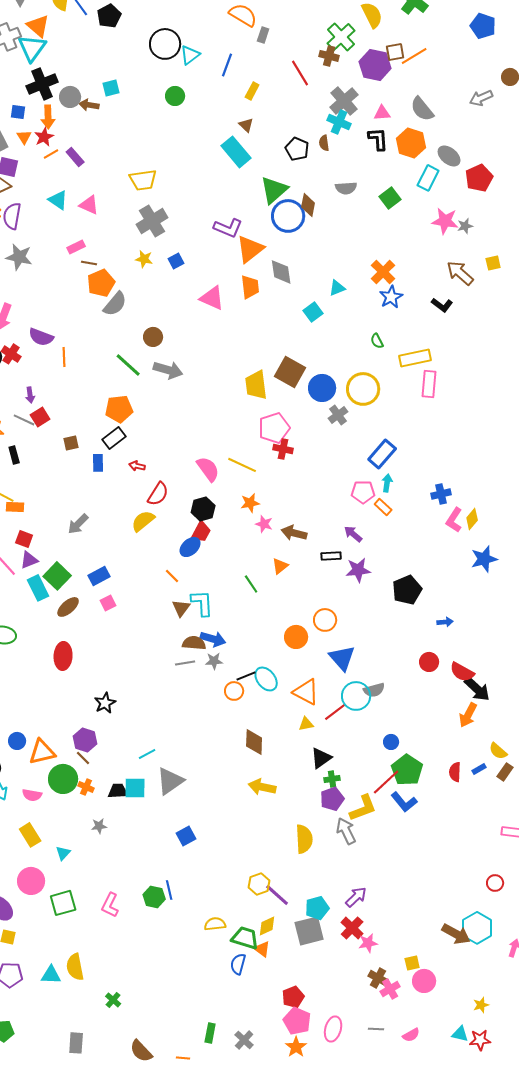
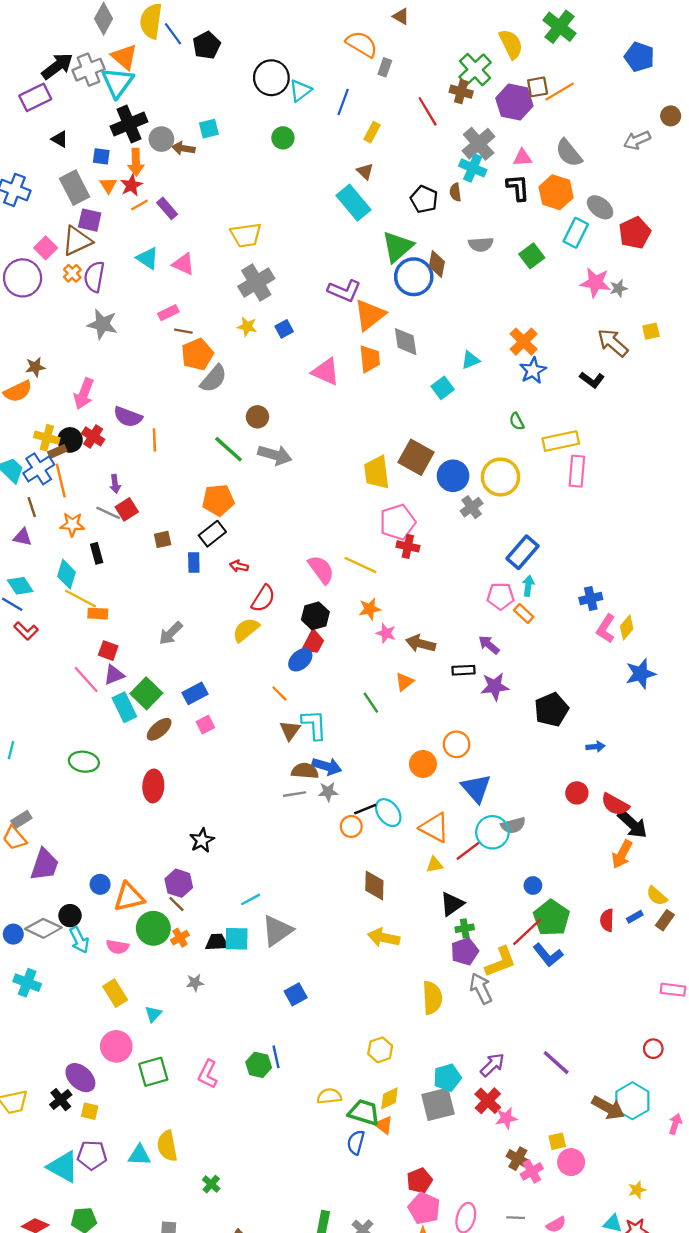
orange cross: (86, 787) -> (180, 938), turned 35
purple line: (277, 895) -> (556, 1063), moved

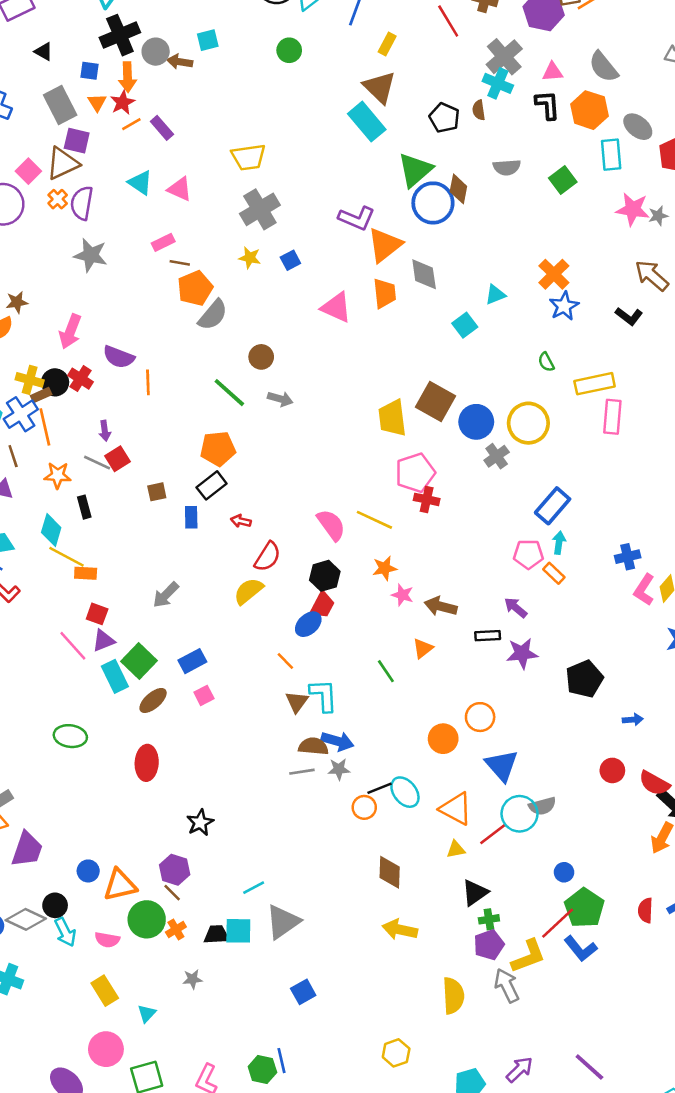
brown triangle: (365, 171) -> (380, 87), size x1.8
cyan rectangle: (576, 233) -> (611, 155), turned -32
gray arrow: (275, 455) -> (280, 399), size x0.7

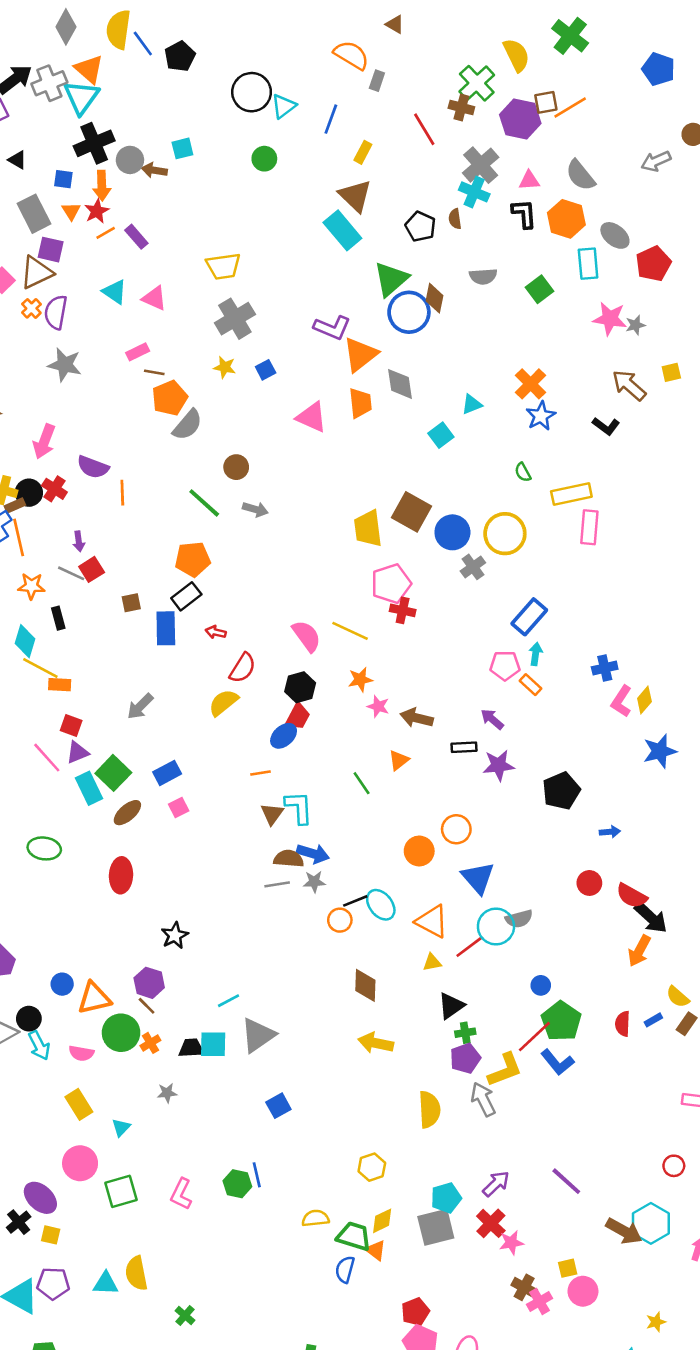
blue rectangle: (191, 517) -> (166, 628), size x1.5
orange line: (285, 661) -> (260, 773), turned -54

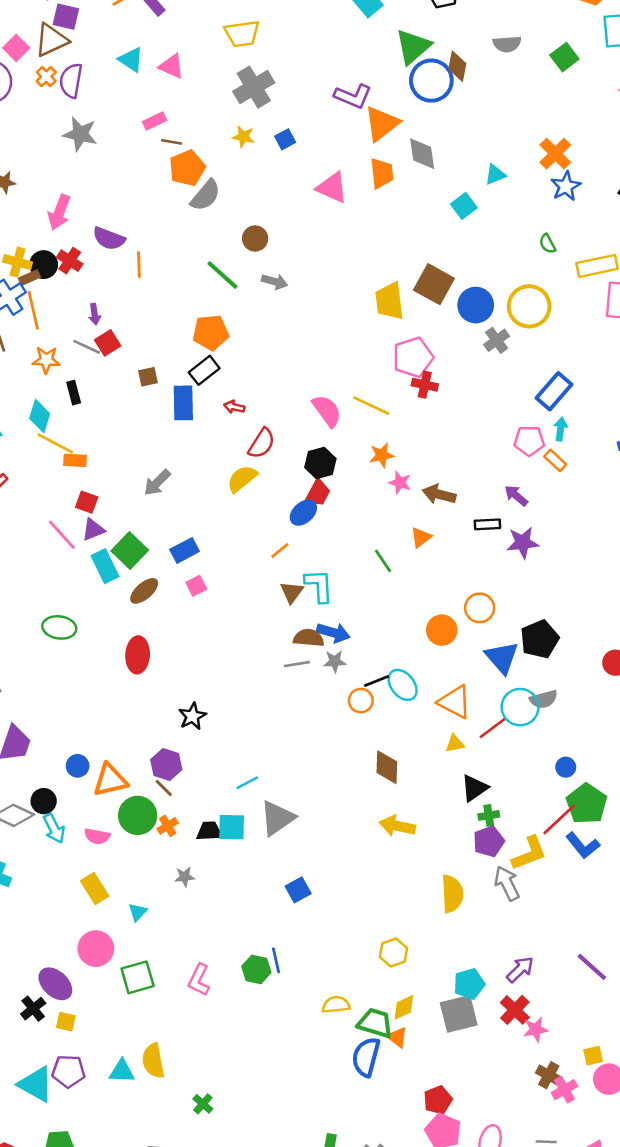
orange line: (260, 773) -> (280, 550), turned -30
black pentagon: (561, 791) -> (540, 639), moved
blue semicircle: (345, 1269) -> (366, 1057), size x1.4

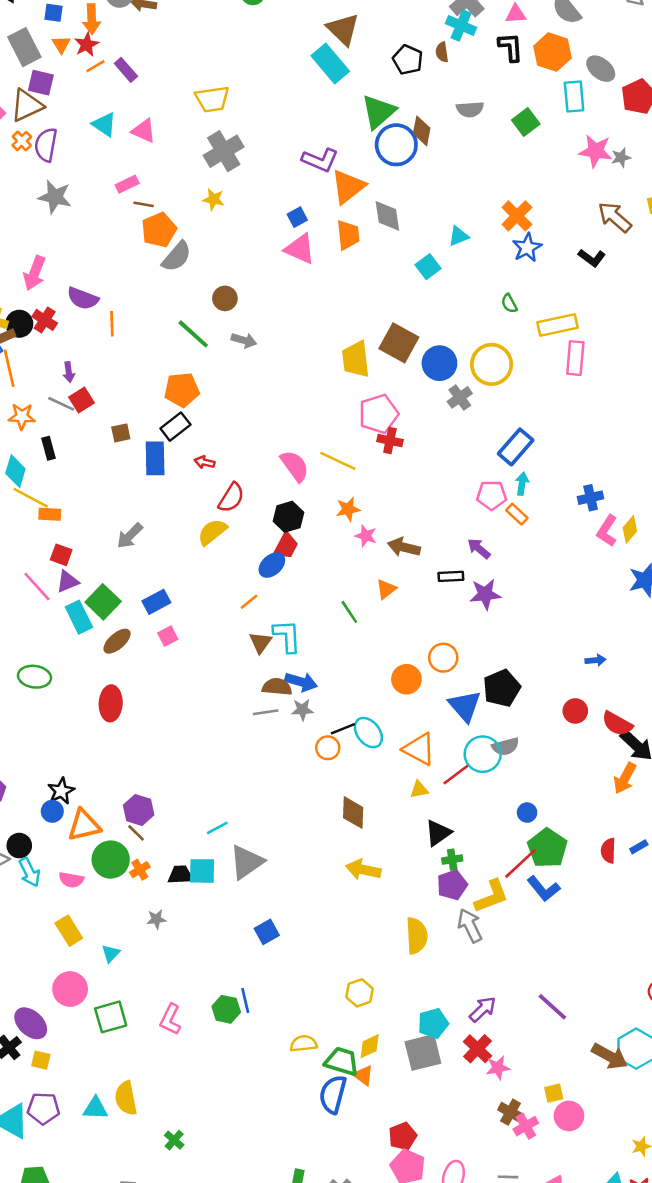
blue square: (285, 139) -> (297, 217), moved
black star: (192, 716) -> (61, 791), moved

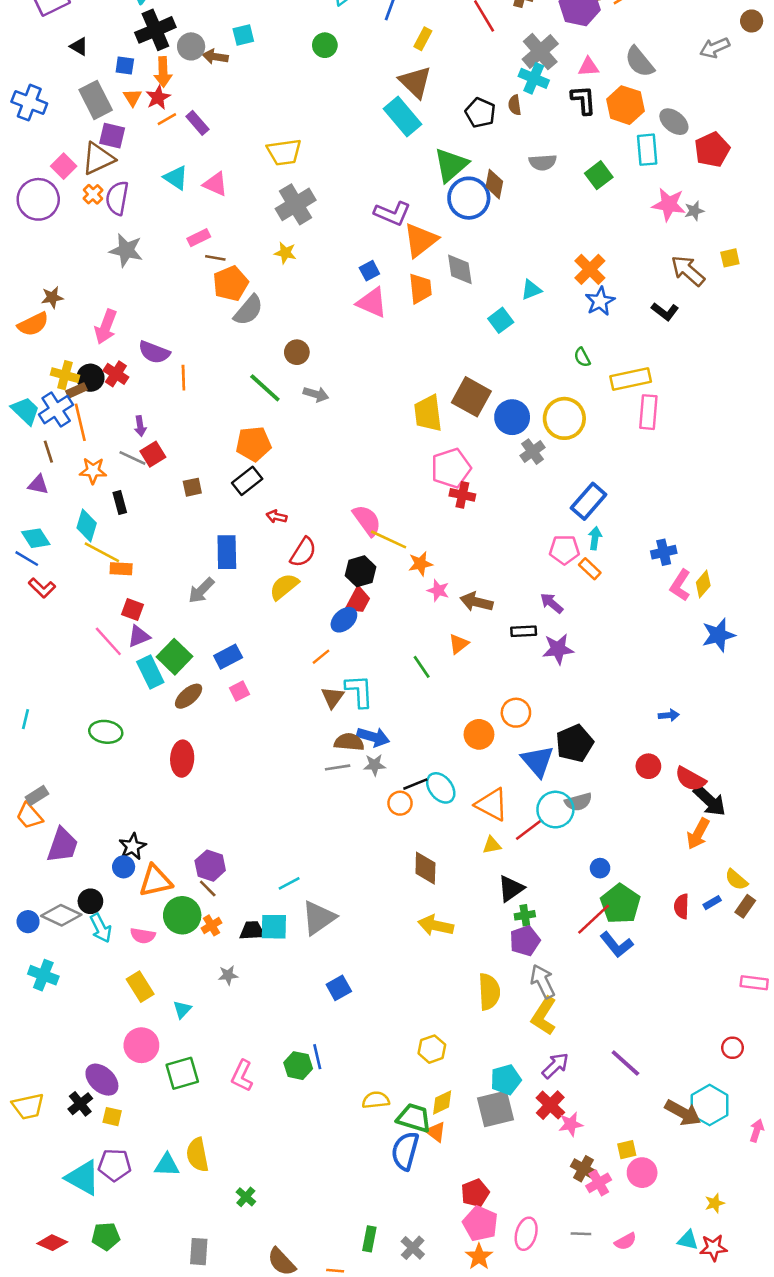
blue rectangle: (155, 458) -> (227, 552), moved
yellow line: (338, 461) -> (389, 539), moved
yellow L-shape: (492, 896) -> (544, 1016), moved, turned 144

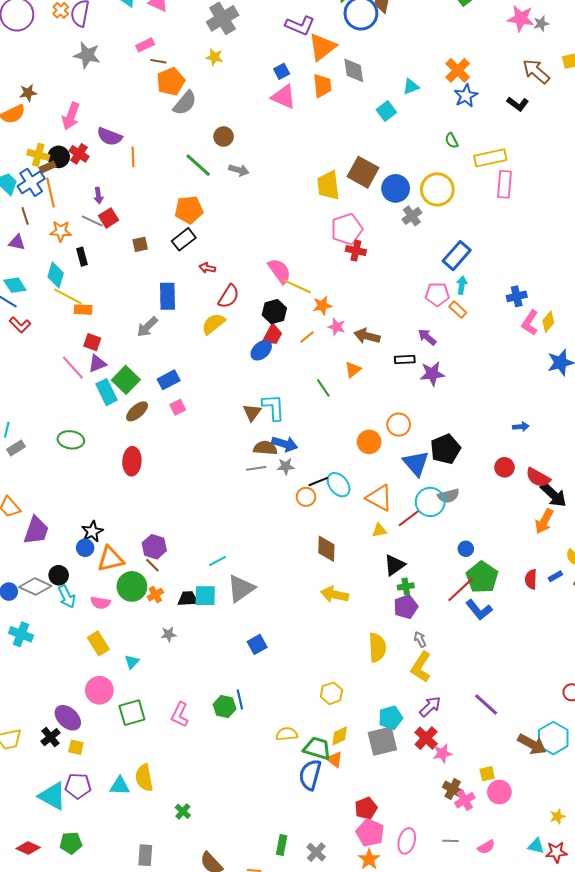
orange line: (321, 657) -> (307, 337), moved
gray rectangle: (37, 796) -> (16, 448), moved
gray arrow: (543, 982) -> (420, 639), size x0.6

